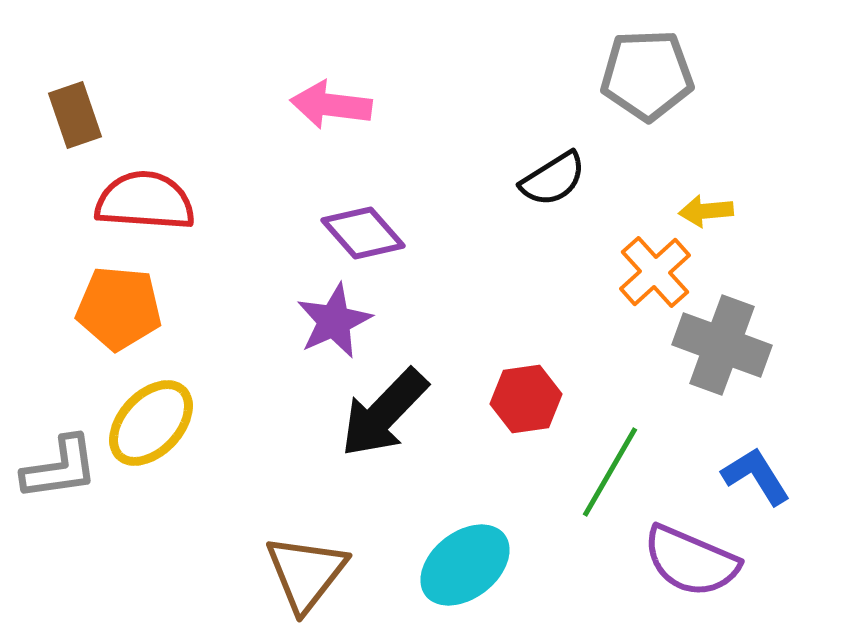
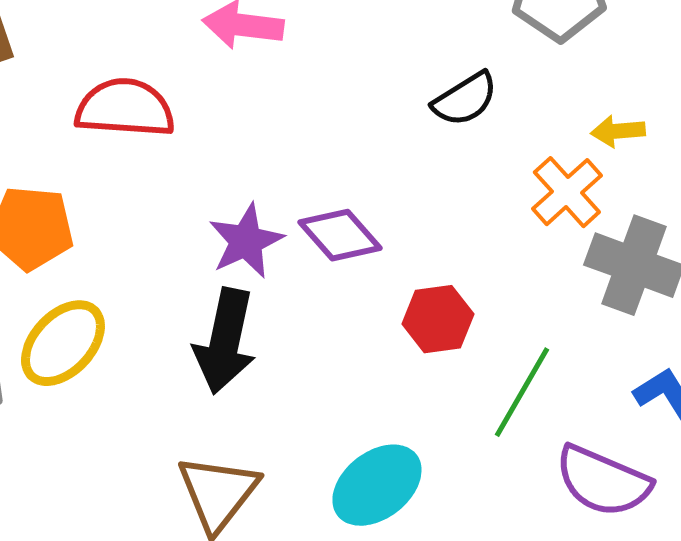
red semicircle: (145, 201) -> (125, 108), moved
purple diamond: (363, 233) -> (340, 235), moved
black arrow: (384, 413) -> (225, 341), moved, turned -32

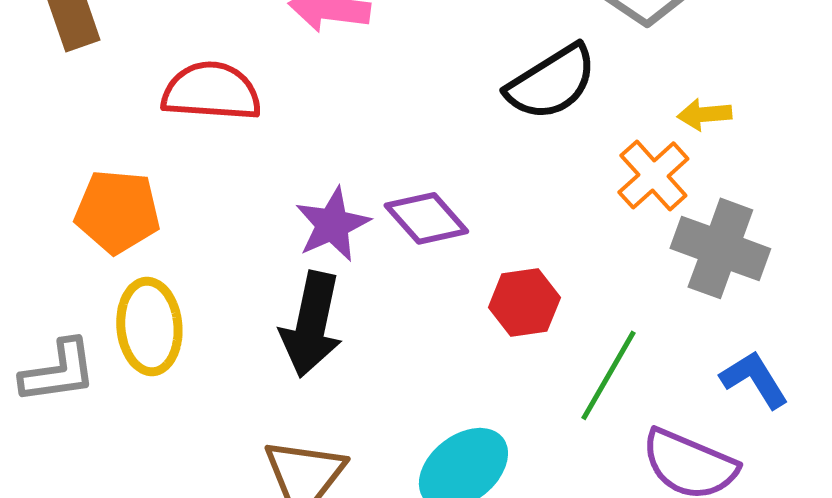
black semicircle: (465, 99) -> (551, 82), size x1.4
yellow ellipse: (63, 343) -> (149, 326), turned -48

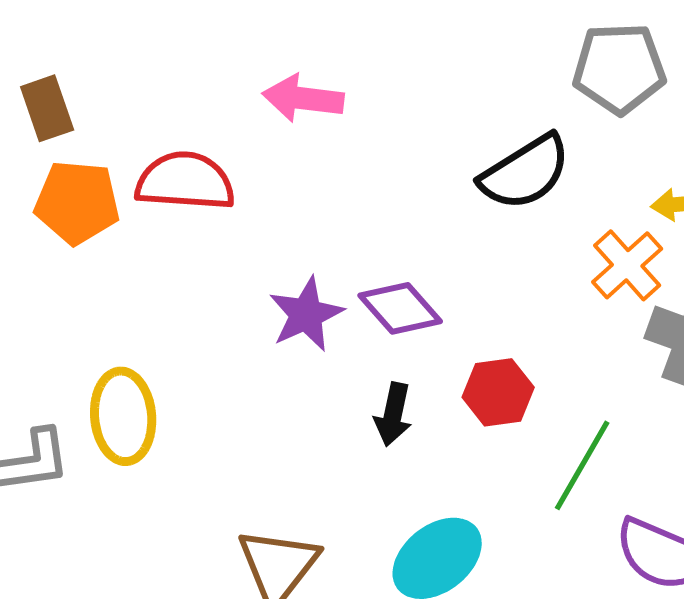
orange pentagon: (117, 211) -> (77, 202), moved
black arrow: (311, 324) -> (393, 414), moved, size x0.6

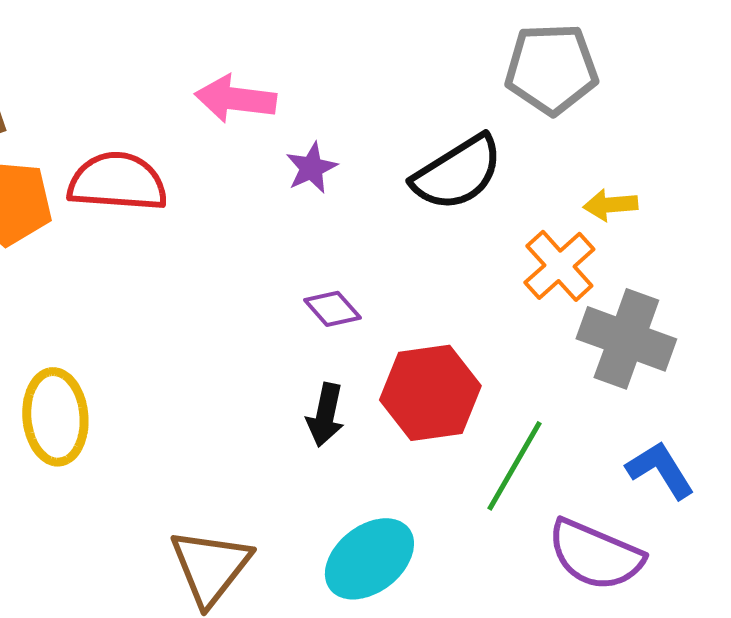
purple diamond: (400, 308) -> (332, 309), size x0.7
purple star: (306, 314) -> (311, 168), moved, size x0.7
red hexagon: (498, 392) -> (430, 393), size x1.4

